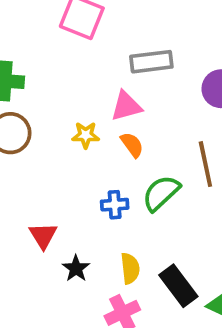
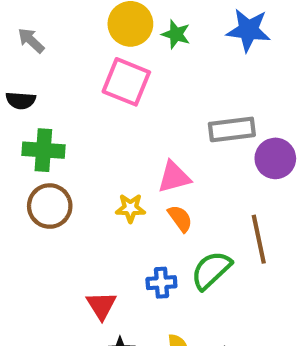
gray rectangle: (151, 62) -> (232, 129), moved
red triangle: (43, 236) -> (101, 305), moved

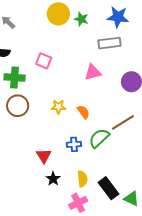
pink square: (126, 82) -> (44, 61), moved, size x0.7
gray rectangle: (232, 129) -> (109, 43), moved
pink triangle: (174, 177) -> (93, 72), moved
brown line: (259, 239) -> (123, 122), turned 70

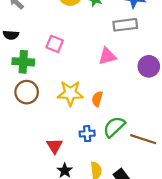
yellow star: (58, 107) -> (70, 93), size x1.6
orange semicircle: (83, 112) -> (97, 99), turned -128
brown line: (123, 122) -> (143, 139), moved, turned 50

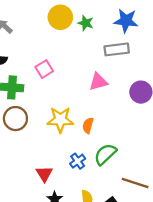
pink square: (55, 44) -> (44, 69), turned 36
blue cross: (87, 134) -> (78, 161), turned -32
brown line: (143, 139) -> (135, 183), moved

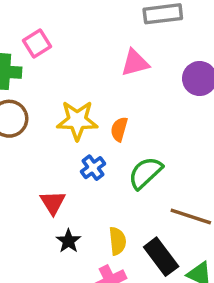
pink square: (44, 69) -> (37, 44), moved
blue cross: (78, 161) -> (93, 168), moved

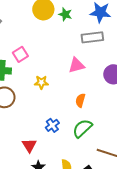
yellow star: (77, 120) -> (41, 82), moved, size x0.6
orange semicircle: (119, 129) -> (80, 100), moved

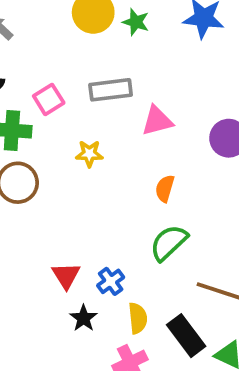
gray rectangle: (92, 37) -> (111, 90), moved
blue cross: (52, 125) -> (111, 281), moved

